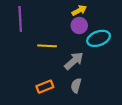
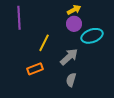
yellow line: (47, 46) -> (44, 43), turned -66
orange rectangle: (45, 87) -> (35, 69), moved

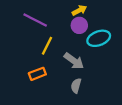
purple line: (19, 18) -> (35, 20), moved, turned -60
gray arrow: (69, 57) -> (74, 61), turned 78

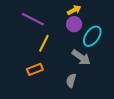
cyan ellipse: (99, 38) -> (92, 36), turned -35
gray arrow: (74, 61) -> (81, 57), moved

